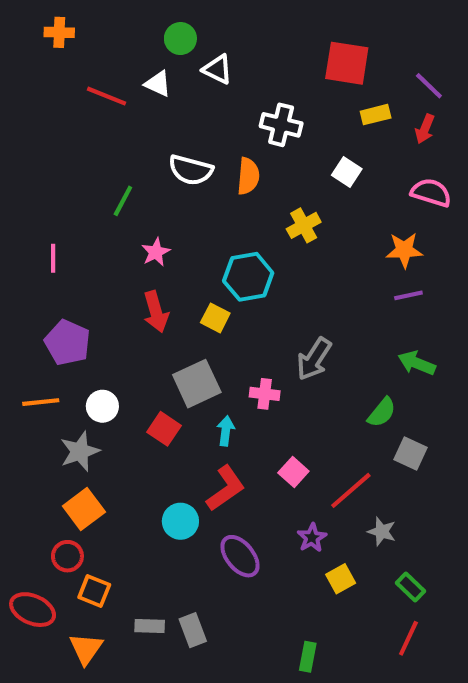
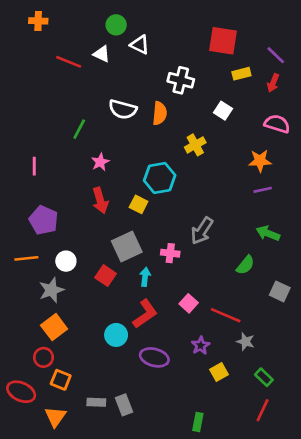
gray square: (410, 453) -> (280, 291), moved
red line: (351, 490) -> (226, 315), turned 64
purple ellipse: (240, 556) -> (154, 357), turned -36

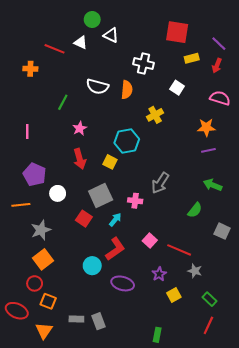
orange cross: (38, 21) -> (30, 69), moved
white circle: (66, 261) -> (58, 193), moved
cyan arrow: (145, 277) -> (115, 220), turned 32

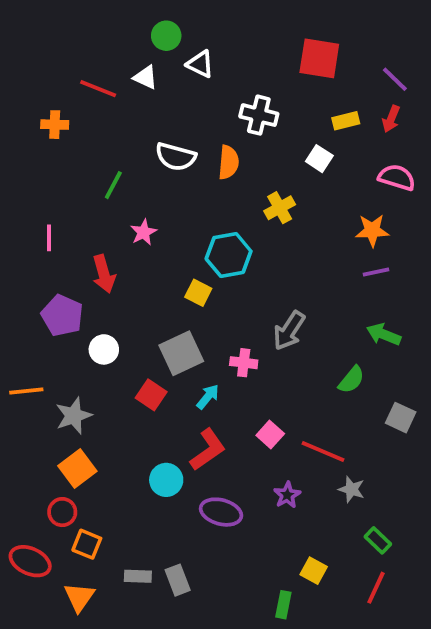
yellow rectangle: (192, 58) -> (346, 121), moved
red arrow: (80, 159) -> (104, 274), moved
orange line: (21, 205) -> (26, 391), moved
yellow square: (174, 295) -> (314, 571), moved, turned -32

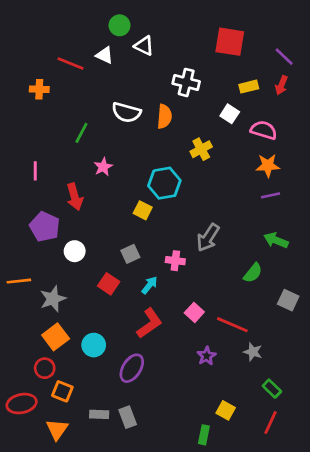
pink semicircle: (397, 177) -> (264, 130), moved
gray square: (181, 353) -> (130, 254), size x0.6
cyan circle: (166, 480) -> (94, 345), moved
purple ellipse: (221, 512) -> (132, 368), moved, turned -72
red ellipse: (30, 561) -> (22, 404), turned -36

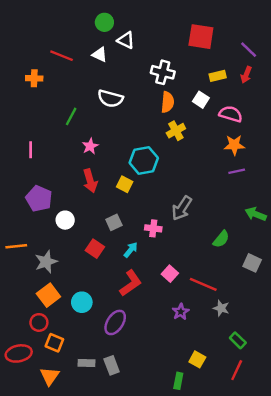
white triangle: (105, 55) -> (100, 54), moved
orange semicircle: (164, 116) -> (168, 102), moved
red arrow: (75, 197) -> (90, 181), moved
green arrow: (276, 240) -> (256, 214), moved

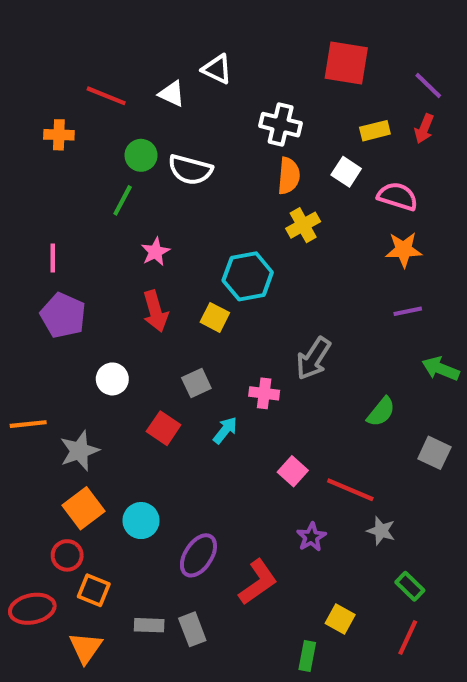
green circle: (104, 22) -> (141, 155), moved
purple line: (237, 171) -> (408, 311), moved
purple pentagon: (39, 199) -> (63, 315), moved
red L-shape: (131, 283) -> (258, 582), moved

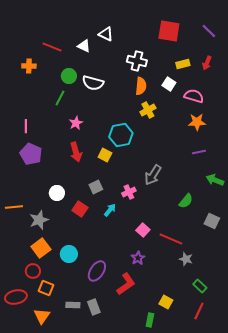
purple line: (428, 86) -> (209, 31), moved
white circle: (112, 379) -> (57, 193), moved
pink cross: (264, 393) -> (129, 192), turned -32
purple star: (311, 537) -> (138, 258), moved

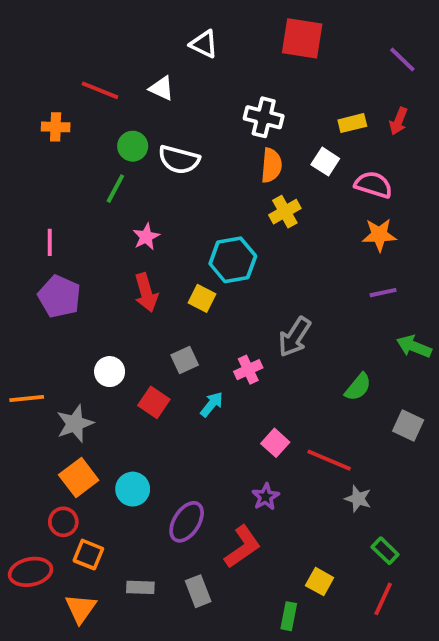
red square: (169, 31) -> (302, 38), moved
white triangle: (106, 34) -> (204, 44), moved
gray rectangle: (94, 307) -> (198, 591), moved

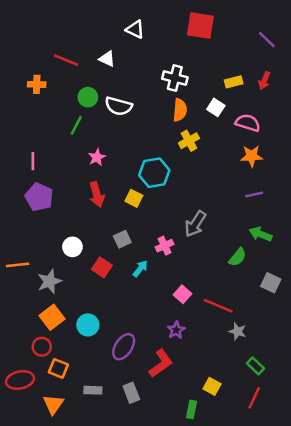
green arrow: (414, 347) -> (261, 234), moved

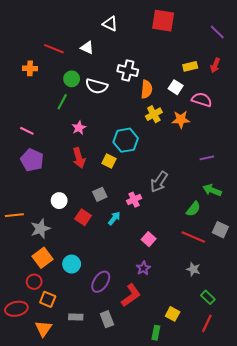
white cross: (175, 78) -> (128, 71), moved
orange star: (252, 156) -> (181, 119), moved
pink line: (33, 161) -> (27, 131), turned -64
red line: (218, 306) -> (193, 237), moved

